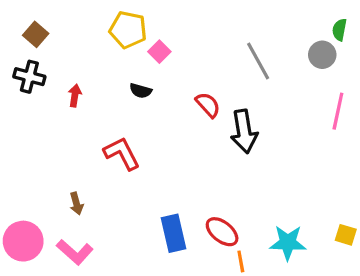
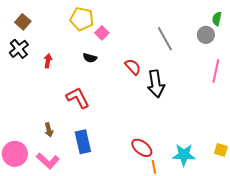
black cross: (29, 77) -> (19, 49), turned 36
blue rectangle: (173, 233) -> (83, 142), moved

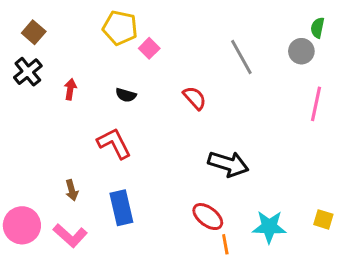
black semicircle: (90, 58) -> (126, 95), moved
black arrow: (156, 84) -> (228, 164), moved, turned -64

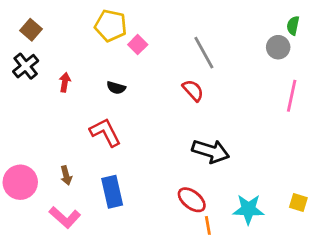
gray line: (241, 57) -> (204, 53), moved
red semicircle: (195, 98) -> (193, 90), moved
pink circle: (22, 225) -> (20, 182), moved

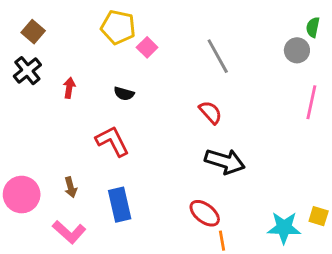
red semicircle: (193, 90) -> (210, 112), moved
cyan star: (248, 209) -> (284, 228), moved

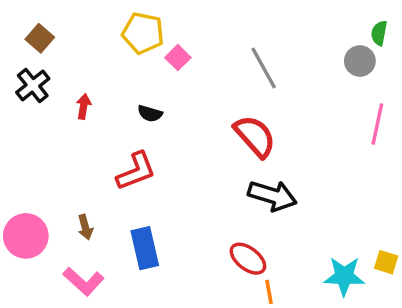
red semicircle: (210, 112) -> (255, 136), size x1.5
red L-shape: (112, 141) -> (136, 171), turned 96

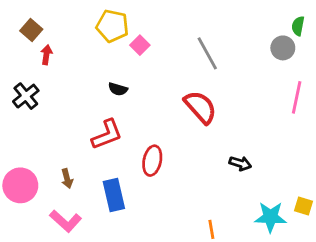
black cross: (33, 85) -> (26, 96), moved
red arrow: (84, 106) -> (46, 55), moved
black arrow: (272, 196) -> (240, 163), moved, size x0.6
red ellipse: (248, 259) -> (152, 161), moved, turned 64

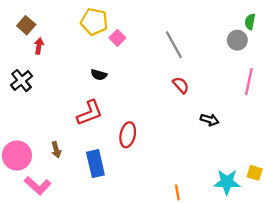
red semicircle: (200, 107) -> (181, 85), moved, size x0.6
black arrow: (240, 163) -> (210, 120), moved
pink L-shape: (66, 221) -> (38, 186), moved

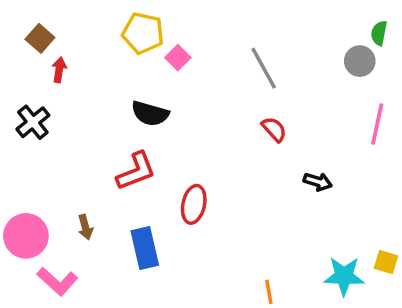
black semicircle: (99, 75) -> (150, 114), size x1.5

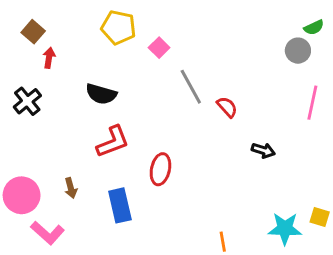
green semicircle: (379, 33) -> (314, 27), turned -126
pink square: (178, 58) -> (159, 48), moved
gray line: (264, 68) -> (191, 87), moved
black semicircle: (150, 114) -> (101, 94), moved

